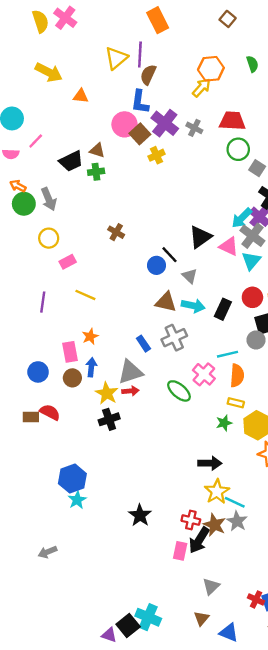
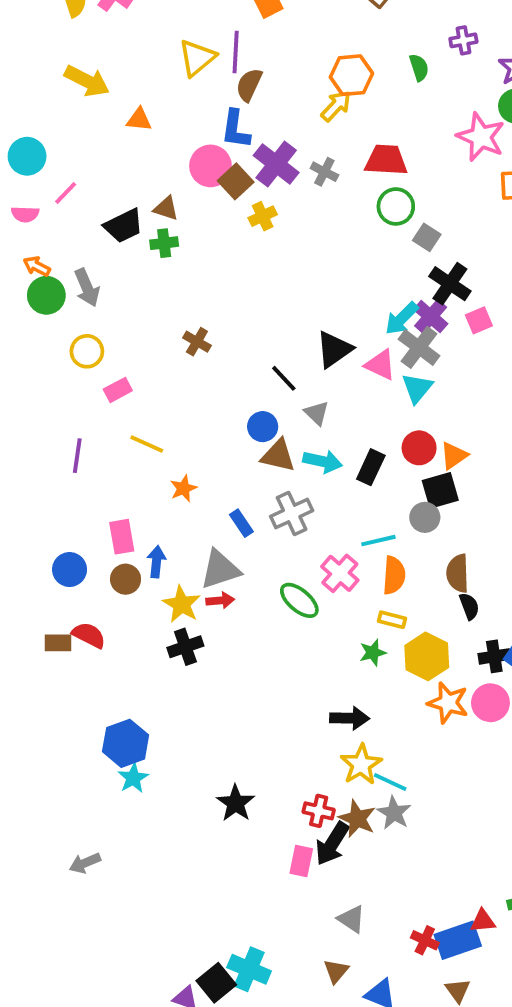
blue circle: (156, 265) -> (263, 427), moved
orange star: (90, 336) -> (183, 488), moved
gray triangle: (211, 586) -> (351, 919), turned -42

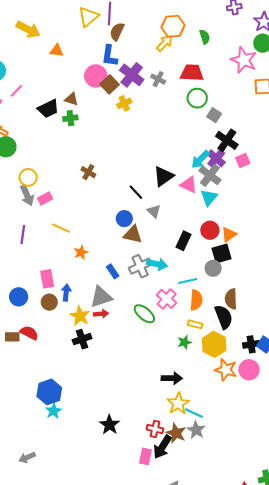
green semicircle: (419, 67) -> (205, 37), moved
gray arrow: (87, 288) -> (27, 195), moved
cyan arrow: (322, 461) -> (157, 264), moved
black semicircle: (469, 606) -> (224, 317), moved, size x1.6

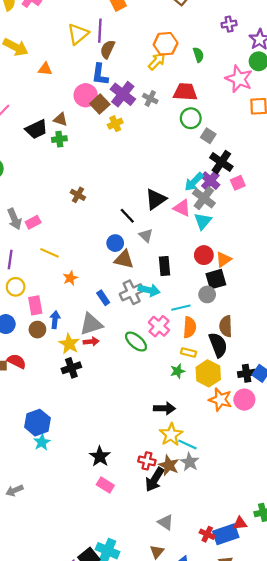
yellow circle: (28, 177) -> (16, 287), moved
black rectangle: (183, 241) -> (164, 266), moved, turned -30
pink rectangle: (145, 456) -> (105, 485), moved, turned -70

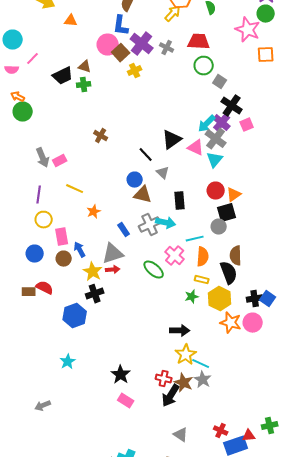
blue arrow: (55, 320) -> (80, 250), turned -35
blue hexagon: (37, 423) -> (75, 316), moved
red cross: (207, 534) -> (221, 431), moved

